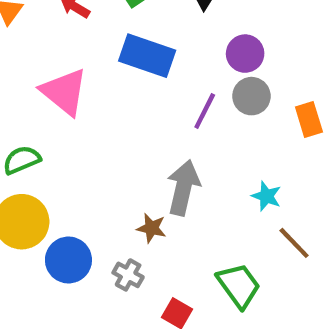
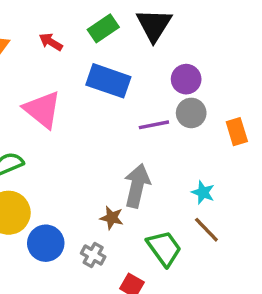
purple line: (205, 111) -> (154, 125), turned 52
brown line: (294, 243) -> (206, 230), moved
green trapezoid: (239, 286) -> (164, 248), moved

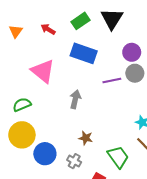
gray arrow: (137, 186) -> (75, 99), moved, size x0.7

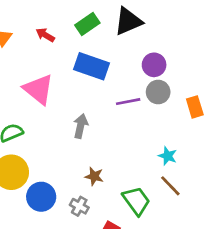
black triangle: (112, 19) -> (128, 21), turned 35

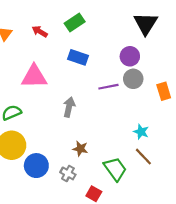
black triangle: (128, 21) -> (146, 24), moved, turned -35
blue rectangle: (91, 66) -> (78, 57), size x0.7
pink triangle: (38, 89) -> (34, 77), turned -40

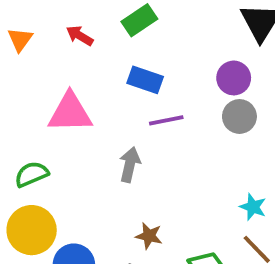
purple line: (108, 87) -> (166, 120), moved

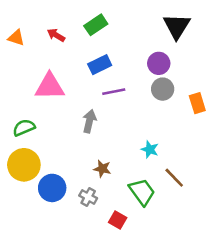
orange triangle: (20, 39) -> (16, 38), turned -48
blue rectangle: (145, 80) -> (100, 65), turned -45
cyan star: (253, 207) -> (150, 149), moved

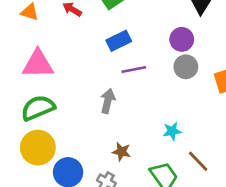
pink triangle: (50, 86) -> (38, 64), moved
green semicircle: (24, 128) -> (38, 108), size x1.4
cyan star: (150, 149) -> (172, 131), turned -30

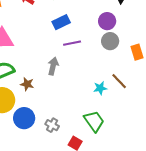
brown star: (121, 152) -> (27, 84), moved
brown line: (198, 161) -> (119, 81), moved

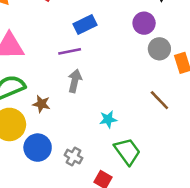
gray circle: (110, 41) -> (159, 49), moved
purple line: (72, 43) -> (70, 51), moved
cyan star: (100, 88) -> (108, 119), moved

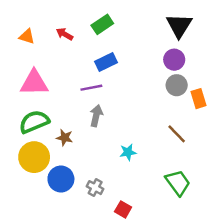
purple circle: (144, 23) -> (174, 60), moved
green trapezoid: (127, 151) -> (178, 183), moved

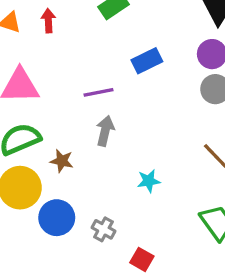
red arrow: (65, 34) -> (48, 21), moved, turned 56
blue rectangle: (106, 62) -> (147, 61), moved

